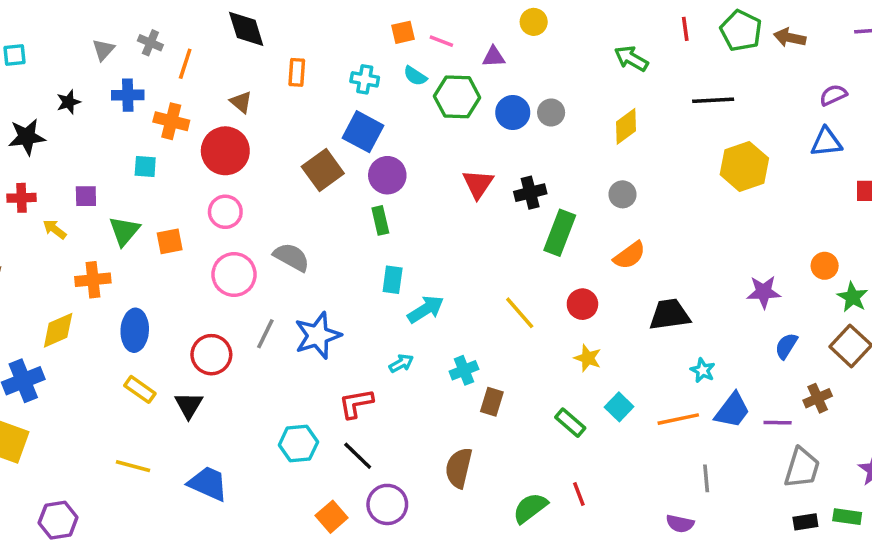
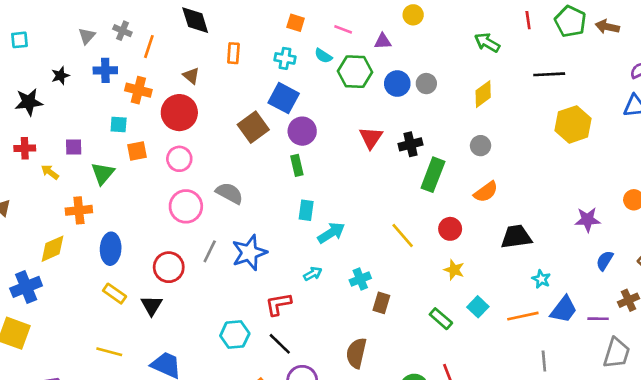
orange square: (403, 32) -> (296, 23), moved, turned 30
orange square: (170, 241) -> (137, 151), moved

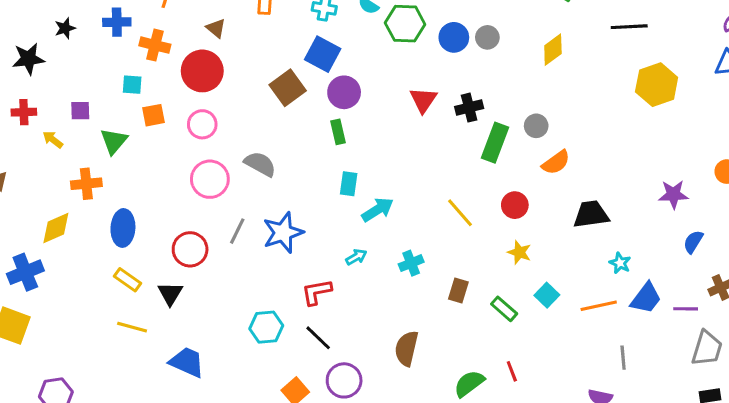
gray circle: (481, 146) -> (536, 126), moved
brown rectangle: (381, 303) -> (458, 291), moved
yellow line: (109, 352) -> (132, 327), moved

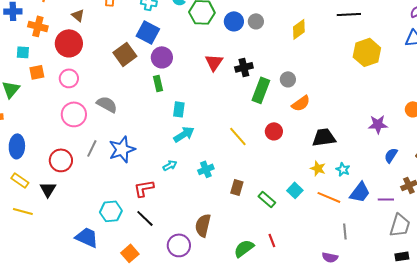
cyan rectangle: (349, 184) -> (179, 109), moved
yellow star: (519, 252) -> (318, 168), moved
orange line: (599, 306) -> (329, 197), turned 35
blue trapezoid: (187, 362) -> (87, 237), moved
purple circle: (344, 380) -> (179, 245), moved

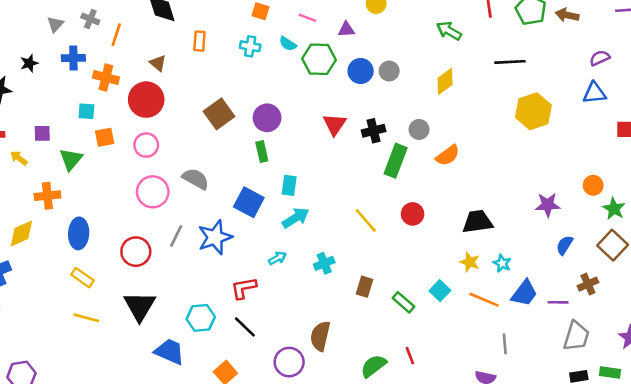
blue square: (148, 32) -> (249, 202), moved
gray circle: (288, 79) -> (419, 129), moved
orange semicircle: (301, 103) -> (448, 155), moved
black triangle: (48, 189) -> (140, 306), moved, size x1.5

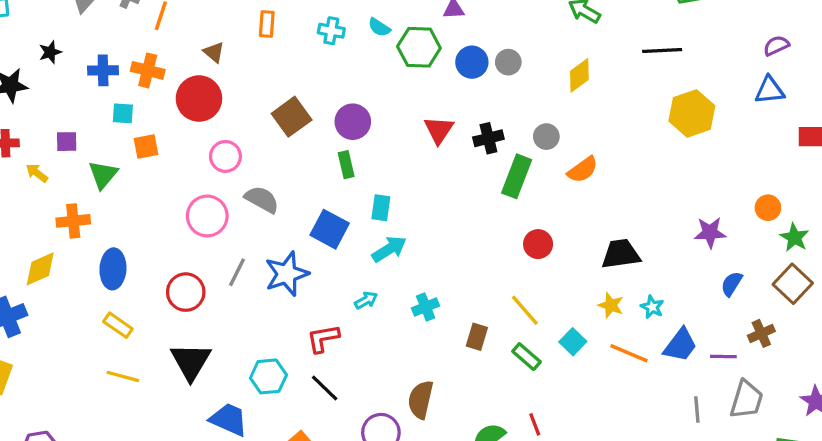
blue cross: (73, 58) -> (103, 70), moved
pink circle: (146, 145) -> (225, 156), moved
yellow line: (366, 220) -> (525, 310), moved
gray line: (505, 344) -> (697, 409), moved

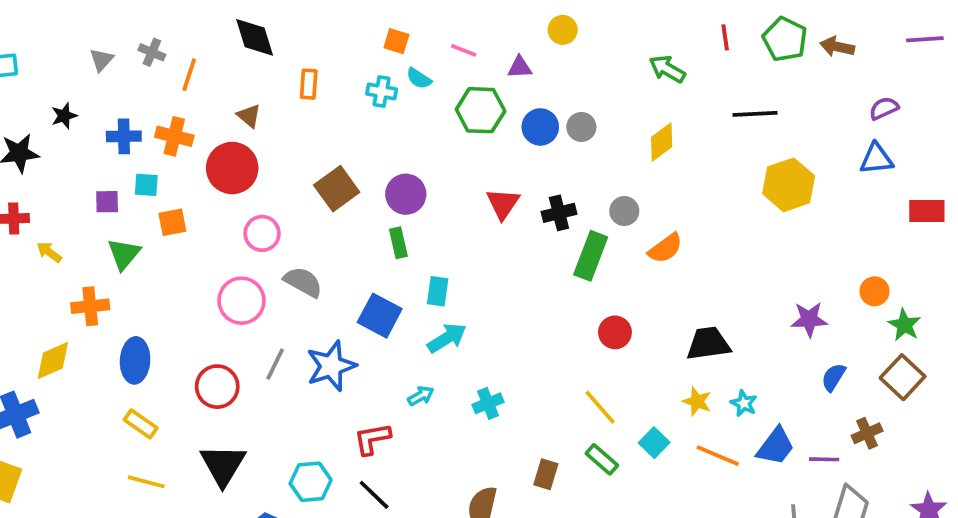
cyan semicircle: (379, 27) -> (419, 78), moved
purple square: (67, 142) -> (107, 202), moved
brown rectangle: (477, 337) -> (546, 474), moved

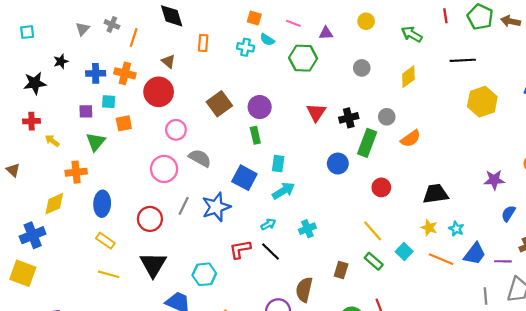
yellow circle: (563, 30) -> (366, 21), moved
blue circle: (540, 127) -> (338, 164), moved
black line: (374, 495) -> (270, 252), moved

